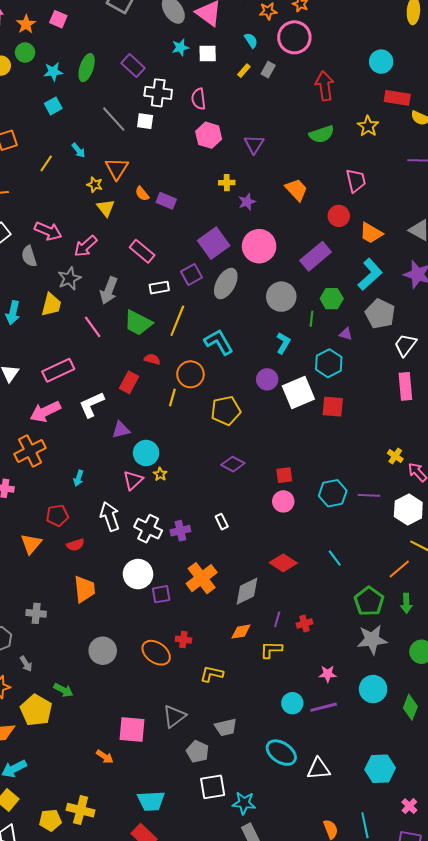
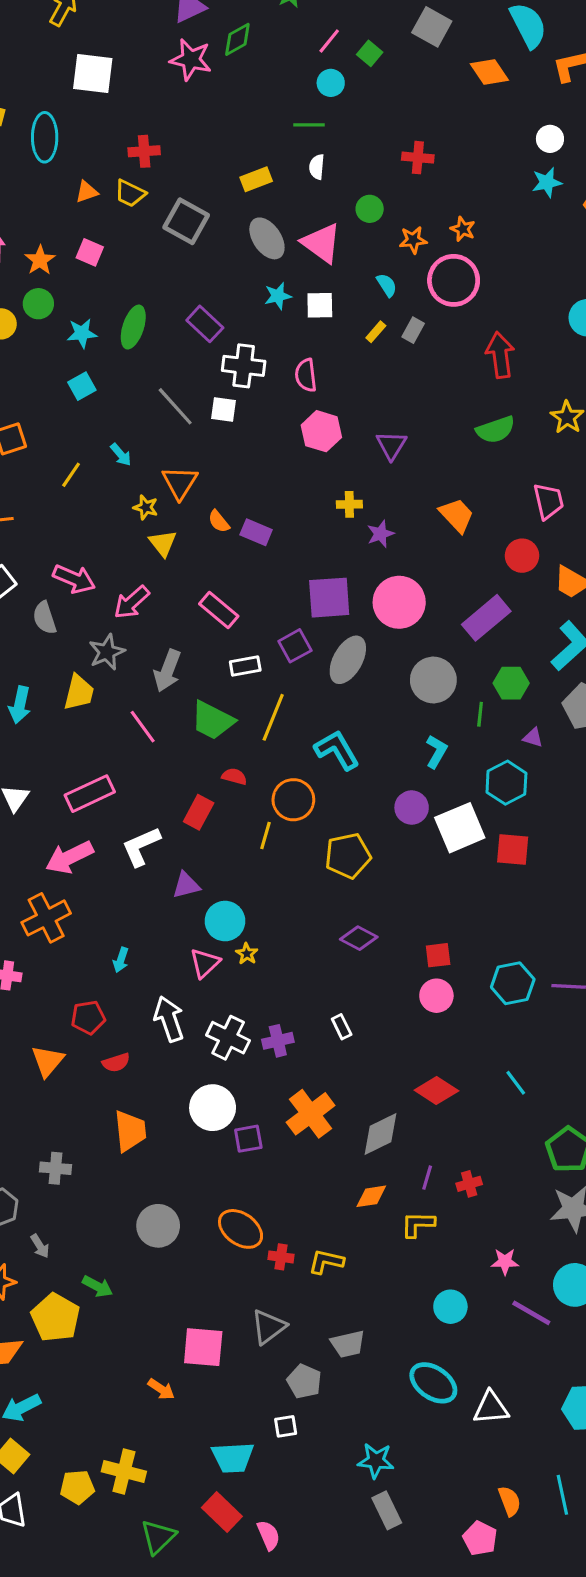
purple square: (214, 243) -> (329, 598), turned 32
red cross: (183, 640) -> (281, 1257), moved
purple line: (324, 707) -> (531, 1313), moved, turned 44
white square: (213, 787) -> (286, 1426), moved, size x0.6

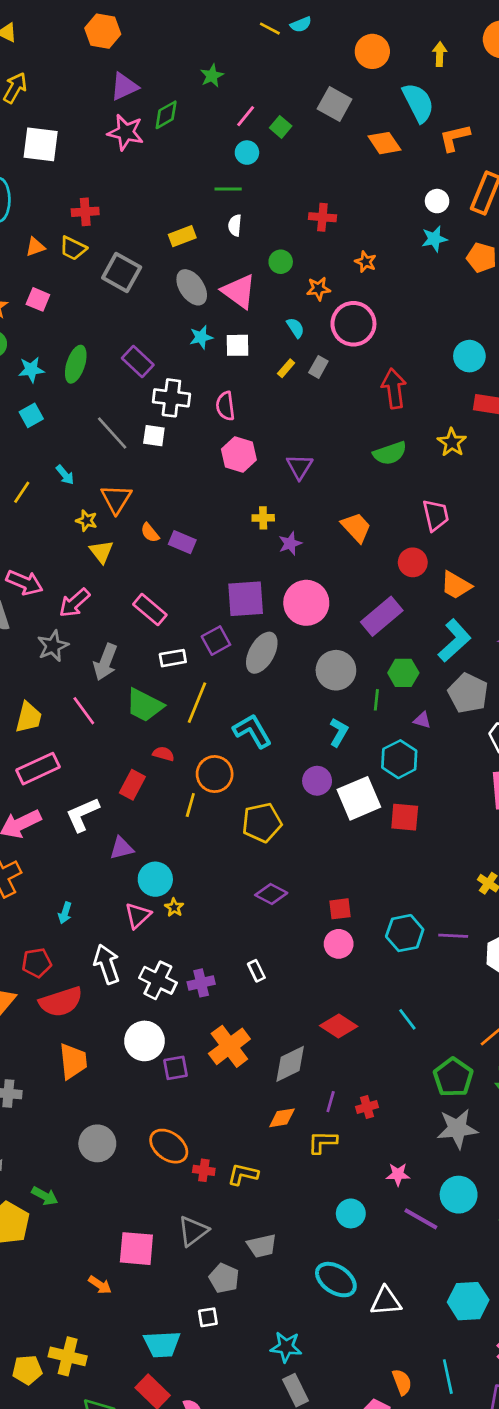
orange star: (463, 229) -> (366, 262), moved
yellow trapezoid: (79, 692) -> (29, 717), moved
red semicircle: (116, 1063) -> (61, 1002), size x1.8

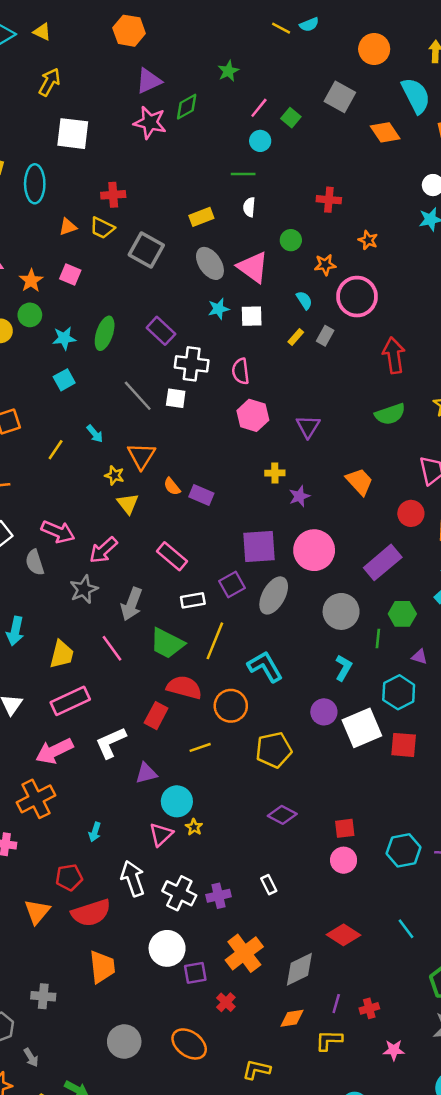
red semicircle: (163, 754) -> (184, 687), size x1.8
yellow line: (190, 805) -> (200, 747), moved, turned 55
red cross: (204, 1170) -> (226, 1002), moved, turned 36
pink star: (398, 1174) -> (394, 1050), moved

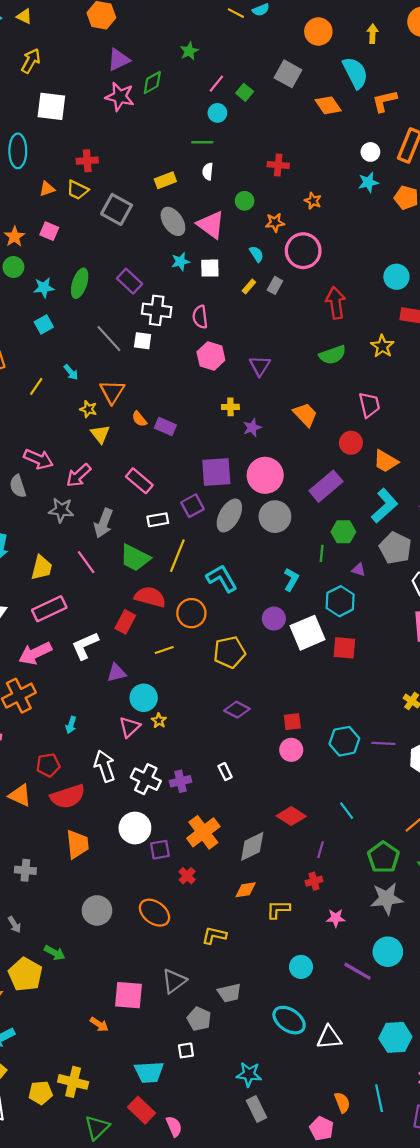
gray star: (84, 589) -> (61, 510), turned 30
gray circle: (341, 611) -> (275, 517), moved
orange triangle: (37, 912) -> (20, 795), turned -45
purple line: (336, 1004) -> (321, 850), moved

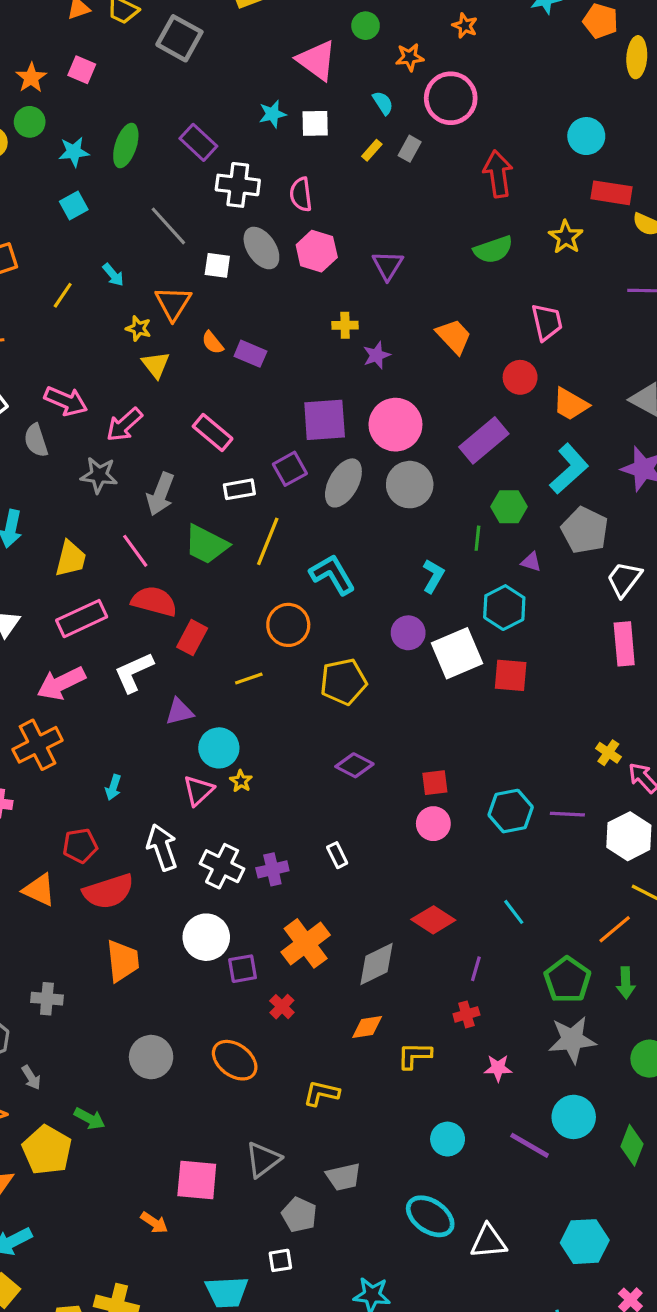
gray ellipse: (173, 221) -> (261, 248), moved
white square: (143, 341) -> (217, 265), moved
red semicircle: (150, 597) -> (154, 601), moved

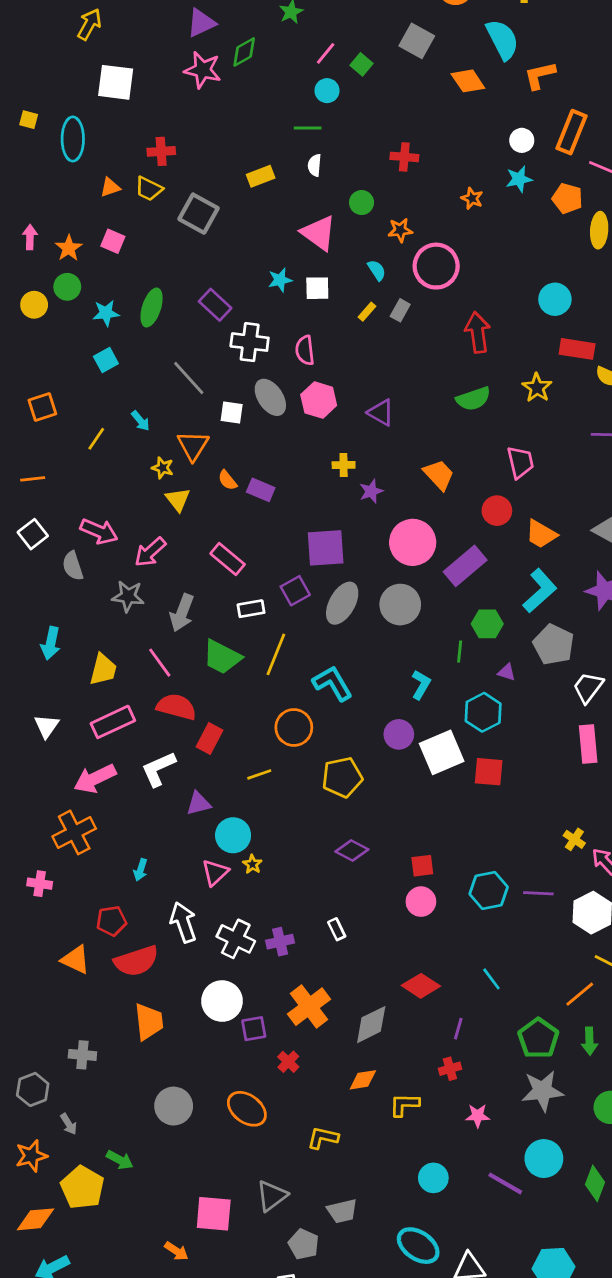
orange star: (465, 26) -> (472, 198), moved
purple triangle: (388, 265) -> (381, 413), turned -32
pink circle: (395, 425) -> (413, 542), moved

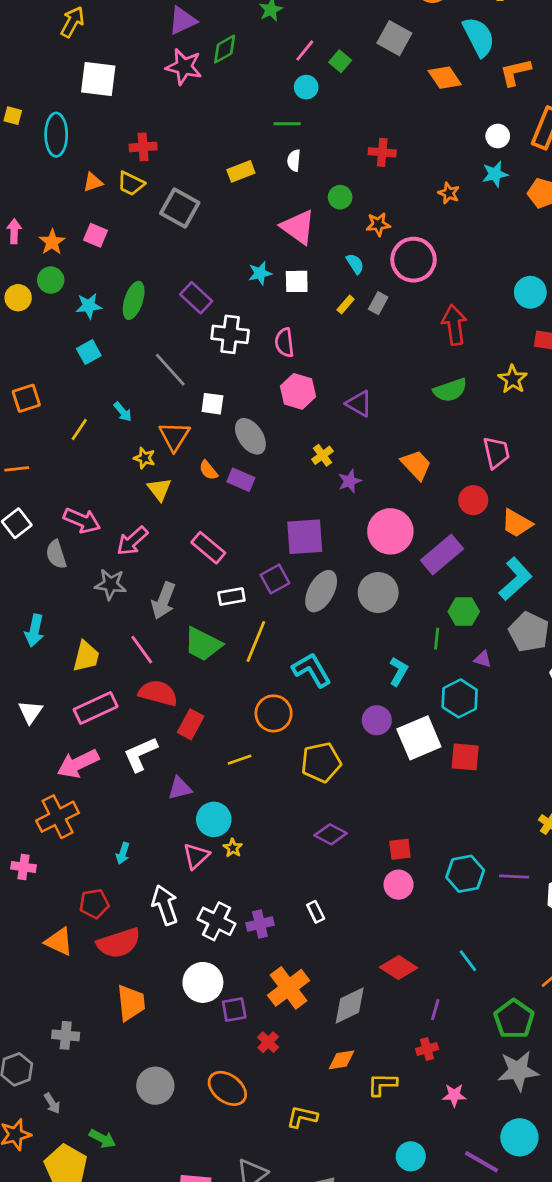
gray ellipse: (270, 397) -> (250, 436), moved
yellow cross: (344, 465) -> (322, 455), turned -35

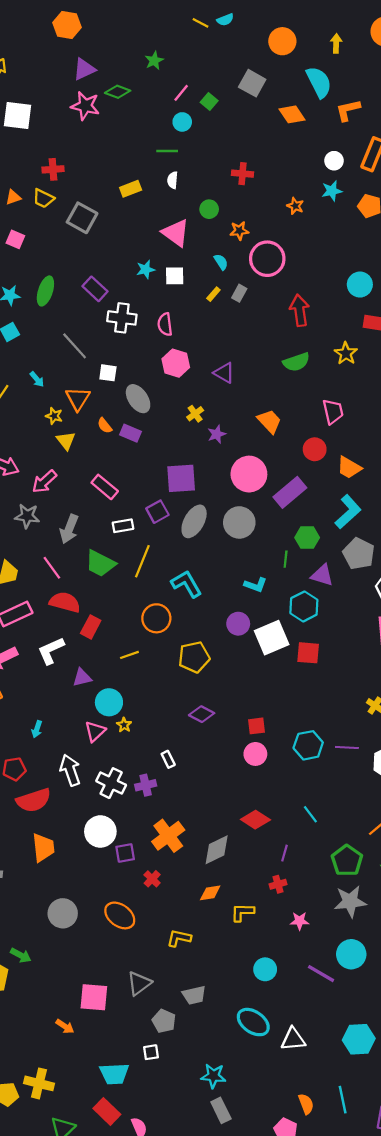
green diamond: (225, 49) -> (118, 92), turned 50
purple triangle: (483, 659) -> (322, 575), size x1.6
cyan L-shape: (399, 671) -> (255, 585), turned 80
white rectangle: (316, 912) -> (168, 759), moved

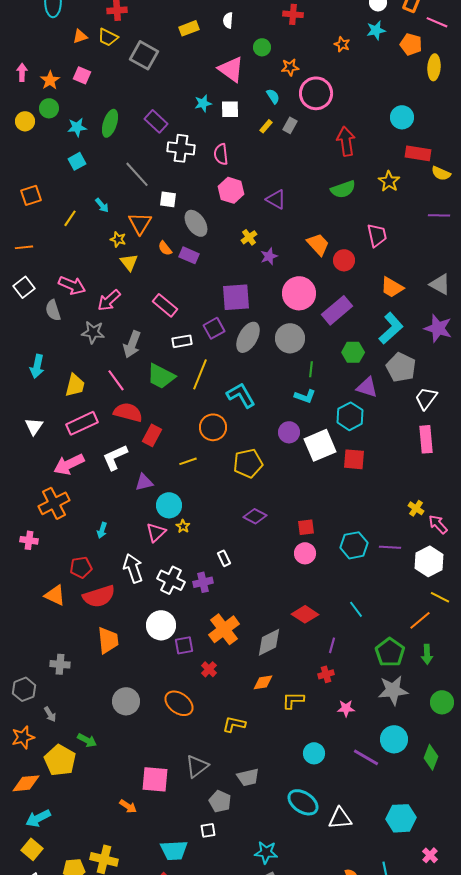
red circle: (315, 449) -> (344, 260), moved
green line: (286, 559) -> (311, 369), moved

